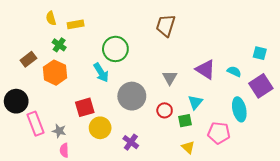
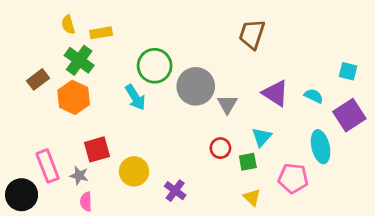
brown trapezoid: (166, 25) -> (252, 34), moved
green cross: (59, 45) -> (79, 60), size x1.5
gray circle: (132, 96) -> (196, 86), moved
black circle: (16, 101) -> (22, 195), moved
red square: (85, 107) -> (97, 149), moved

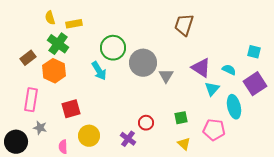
cyan triangle: (262, 137) -> (212, 89), moved
red circle: (220, 148) -> (146, 123), moved
pink rectangle: (48, 166) -> (31, 100), moved, turned 30
yellow circle: (134, 171) -> (89, 136), moved
gray star: (79, 176) -> (40, 128), moved

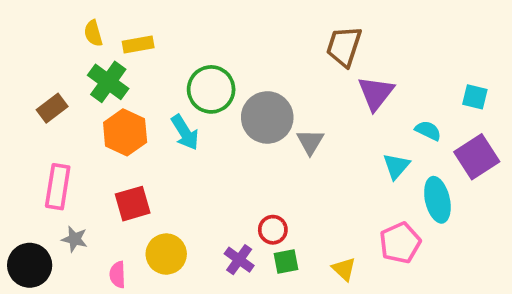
purple triangle: (201, 68) -> (376, 93), moved, turned 35
orange hexagon: (54, 71) -> (125, 132), moved
green square: (181, 118) -> (286, 262), moved
pink pentagon: (214, 130) -> (400, 243), turned -30

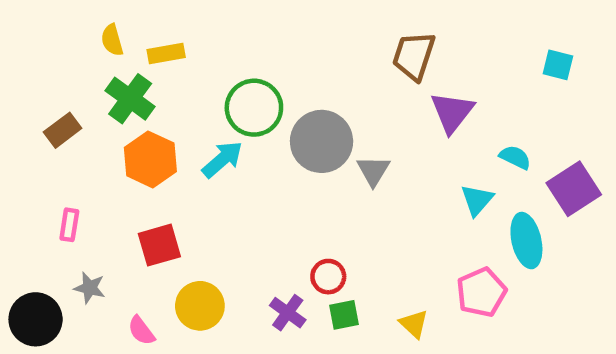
cyan square: (475, 97) -> (558, 65), moved
cyan arrow: (185, 132) -> (222, 159), turned -99
pink rectangle: (58, 187) -> (69, 225), size x0.6
pink semicircle: (118, 275) -> (141, 331), turned -35

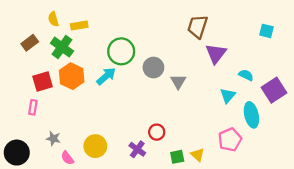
brown rectangle: (63, 130) -> (30, 43), moved
gray circle: (322, 141) -> (153, 68), size x0.7
red square: (159, 245) -> (43, 81), moved
gray star: (90, 288) -> (53, 139), moved
green square: (344, 315) -> (177, 157), moved

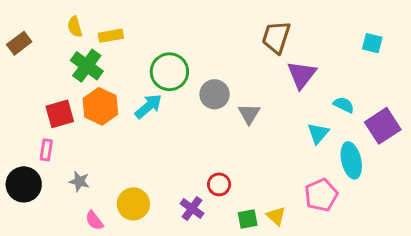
brown rectangle: (30, 43) -> (19, 43), moved
gray star: (53, 139) -> (79, 181), moved
black circle: (17, 153) -> (24, 184), moved

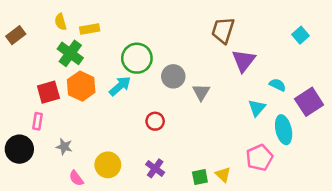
cyan square: (372, 43) -> (301, 35), turned 35
red circle: (219, 184) -> (155, 121), moved

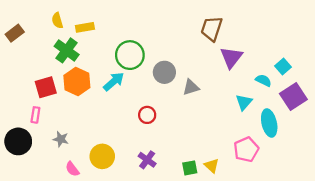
cyan square: (301, 35) -> (283, 67), moved
gray triangle: (201, 92) -> (191, 87), turned 42

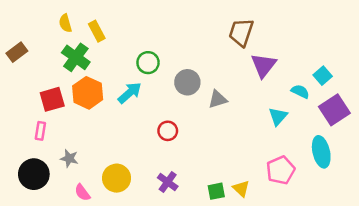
yellow rectangle: (85, 27) -> (97, 31), turned 72
brown rectangle: (15, 33) -> (17, 52), moved
green circle: (130, 55) -> (148, 63), size x0.7
cyan ellipse: (269, 123) -> (321, 152), moved
black circle: (18, 141) -> (34, 174), moved

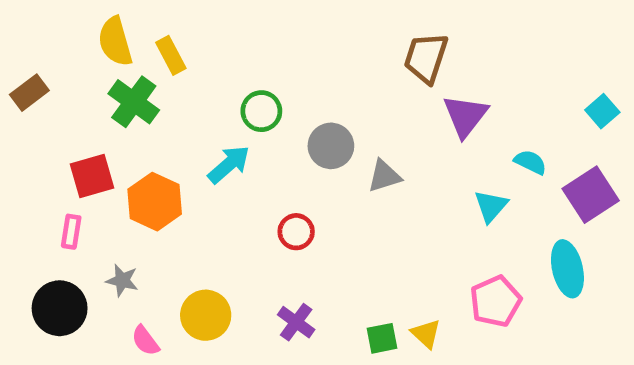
yellow semicircle: (65, 23) -> (115, 42), size x1.5
cyan square: (323, 76) -> (602, 111), moved
orange hexagon: (88, 93) -> (155, 202), moved

